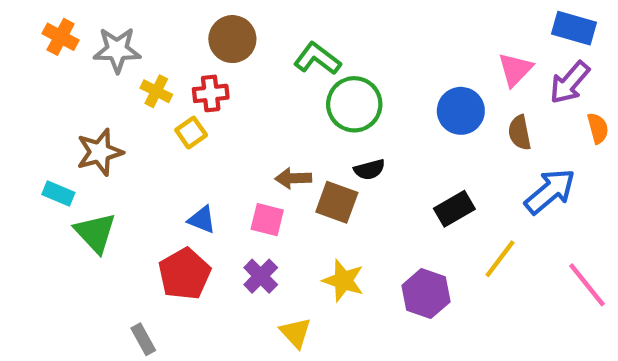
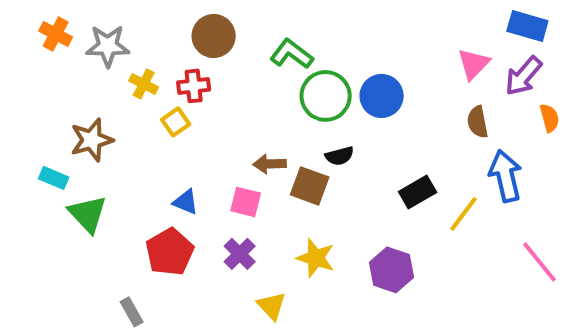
blue circle: (461, 111) -> (382, 96), moved
blue arrow: (550, 191) -> (506, 176), turned -63
yellow line: (500, 259) -> (464, 214), moved

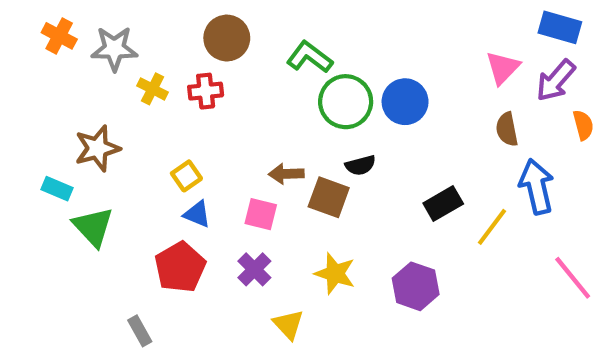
yellow square: (176, 122) -> (186, 176), moved

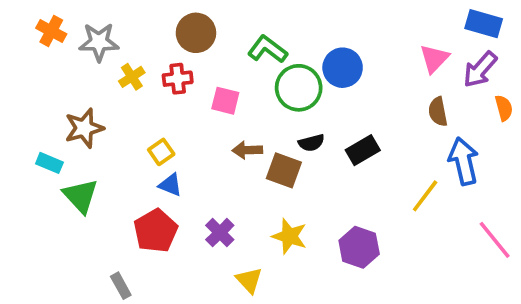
yellow cross: (153, 89) -> (132, 77), turned 30
blue circle: (405, 102) -> (343, 68), moved
black rectangle: (443, 204) -> (363, 150), moved
pink square: (261, 214) -> (225, 101), moved

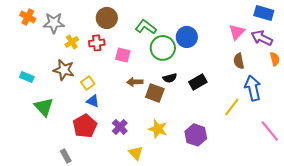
purple arrow: (480, 69) -> (262, 38), turned 75
brown star: (84, 128) -> (64, 70), moved, turned 30
cyan rectangle: (49, 163) -> (27, 77), moved

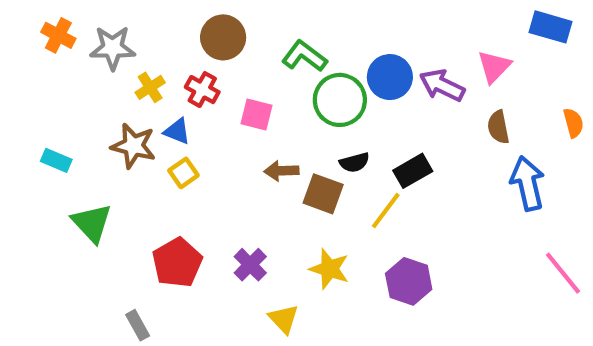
purple arrow: (262, 38) -> (442, 85), moved
red cross: (97, 43) -> (202, 90), turned 35
blue triangle: (93, 101) -> (177, 131), moved
yellow line: (232, 107) -> (386, 210), moved

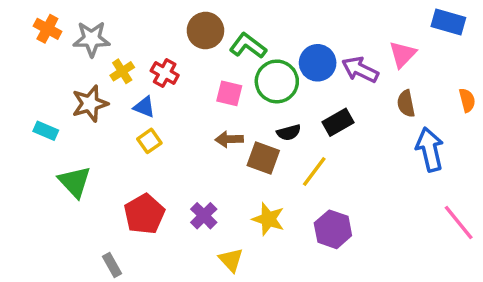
brown circle: (223, 37) -> (205, 31), moved
pink square: (256, 115) -> (229, 93), moved
brown star: (133, 146) -> (90, 104), moved, turned -30
black rectangle: (413, 171) -> (338, 122), moved

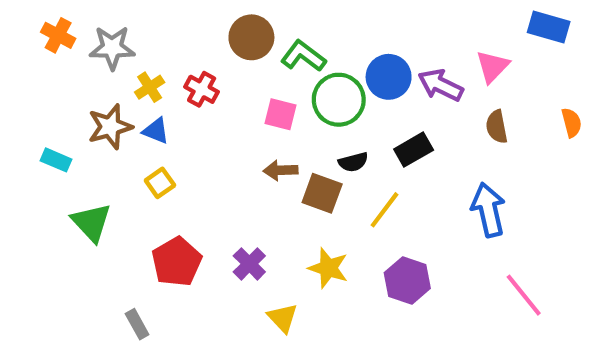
blue triangle: (144, 107) -> (156, 131), moved
yellow square: (149, 141) -> (160, 183), moved
blue arrow: (430, 149) -> (488, 210), moved
pink line: (459, 223) -> (524, 295), moved

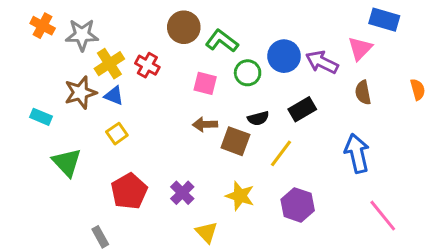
blue rectangle: (549, 27) -> (384, 20), moved
yellow cross: (150, 87) -> (109, 64), size x1.4
green circle: (339, 100) -> (248, 73), size x0.7

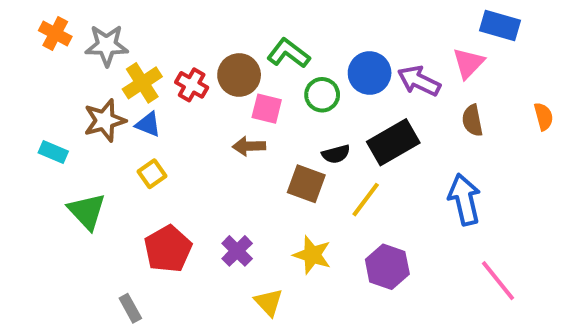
brown circle: (184, 27) -> (239, 75), moved
black rectangle: (302, 109) -> (393, 142), size x1.4
brown arrow: (205, 124) -> (249, 146), moved

